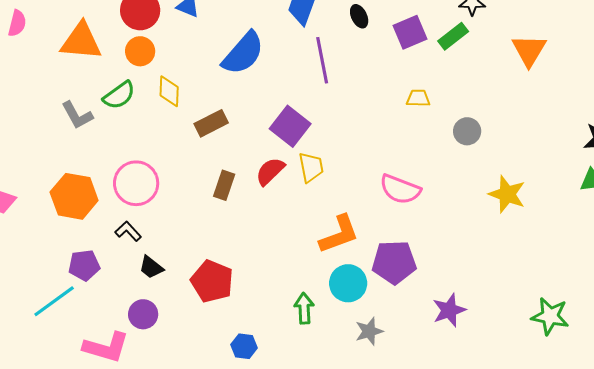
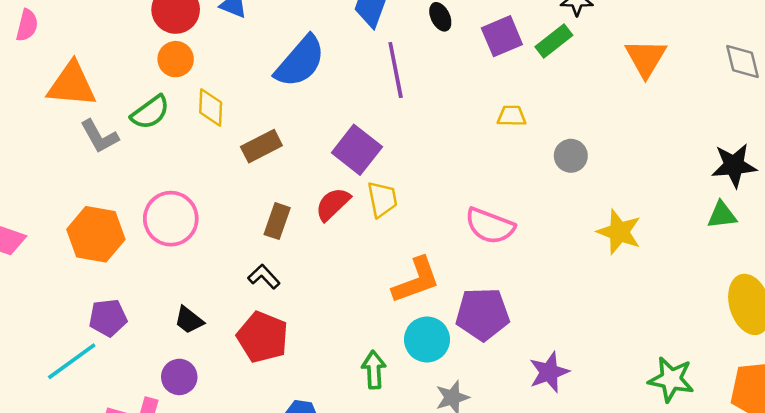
orange triangle: (81, 41) -> (72, 84), moved
black L-shape: (128, 231) -> (264, 277), moved

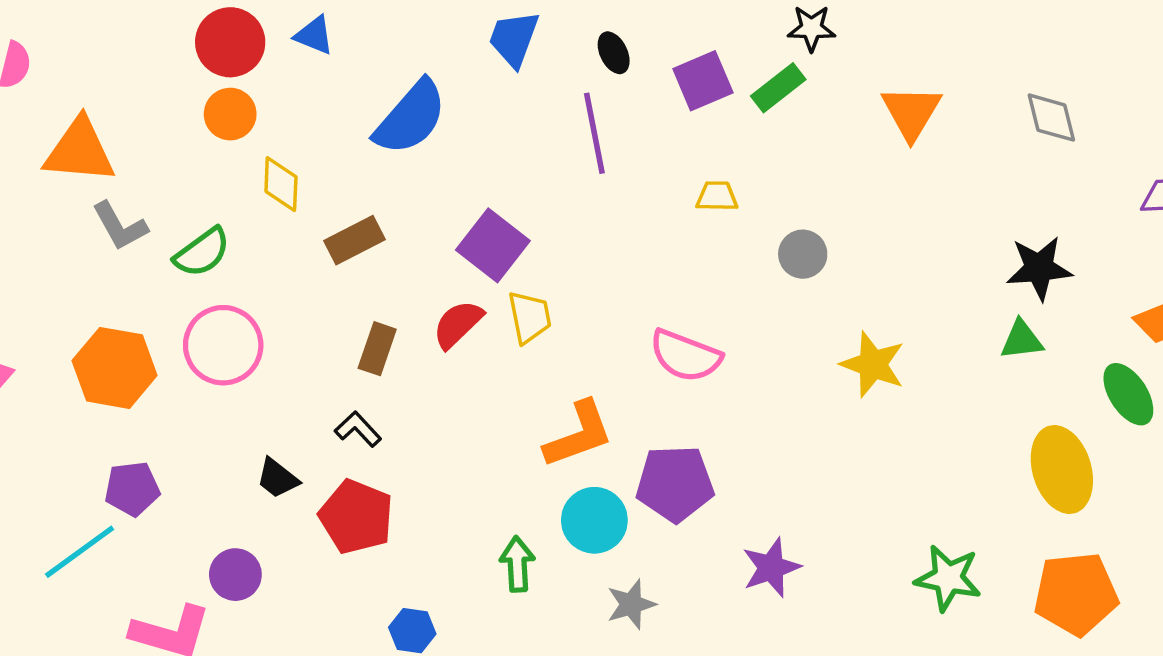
purple line: (396, 70) -> (594, 133), moved
green semicircle: (150, 112) -> (202, 252), moved
black trapezoid: (189, 320) -> (277, 478), moved

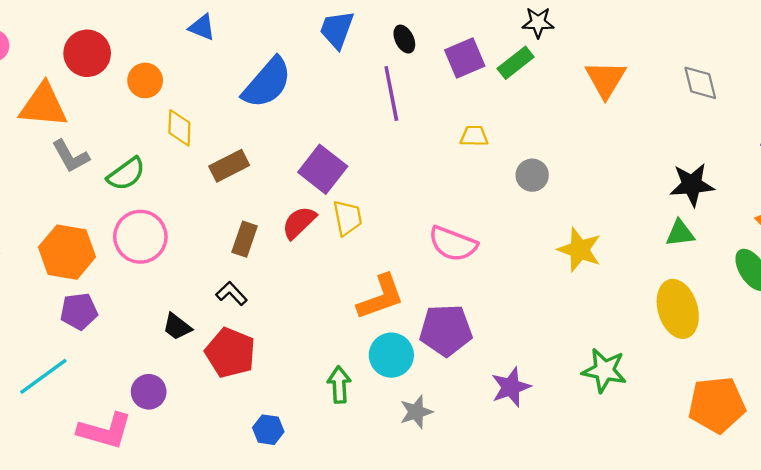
red circle: (230, 42) -> (87, 53), moved
yellow ellipse: (1062, 469) -> (678, 309), moved
purple pentagon: (132, 489) -> (79, 311), moved
green star: (948, 578) -> (604, 370), moved

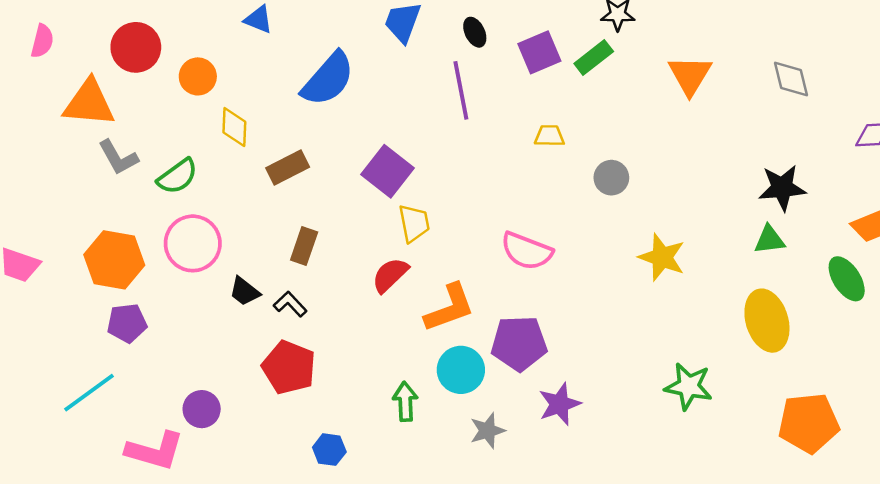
red semicircle: (299, 223) -> (390, 275), moved
black trapezoid: (177, 327) -> (245, 291), moved
purple star: (511, 387) -> (560, 404), moved

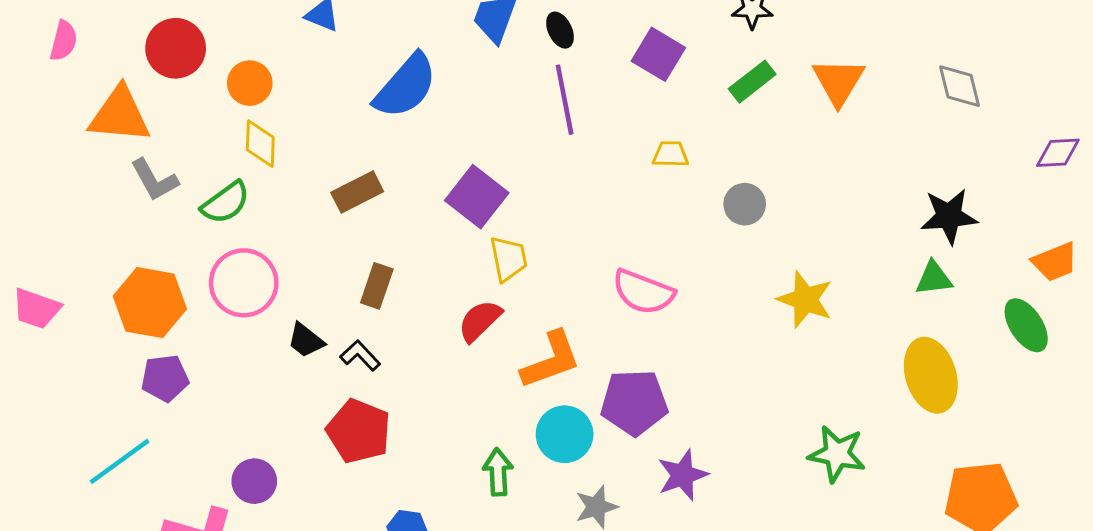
black ellipse: (475, 32) -> (560, 30), moved
purple square: (539, 52) -> (658, 54), turned -36
green rectangle: (594, 57) -> (752, 82), moved
yellow diamond: (234, 127) -> (260, 144), moved

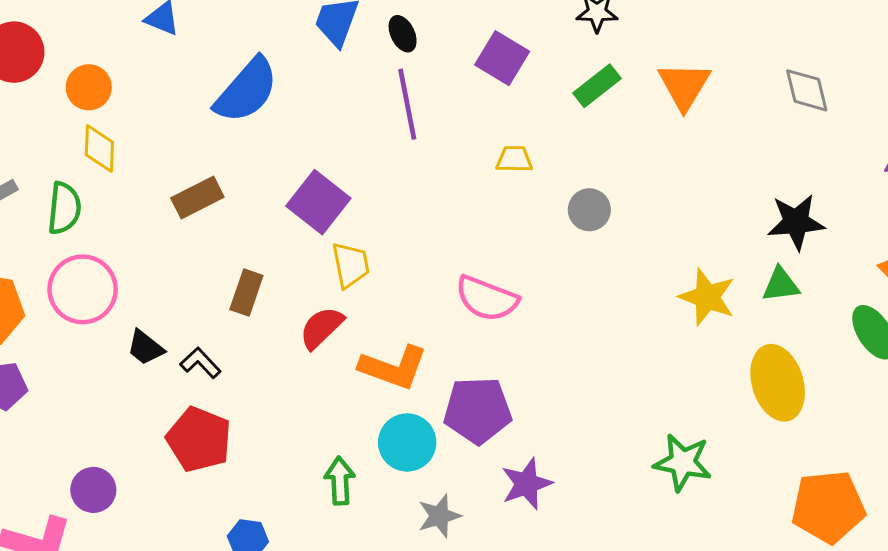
green semicircle: (226, 203) -> (64, 208), turned -48
brown rectangle: (377, 286) -> (246, 292), moved
yellow star: (805, 300) -> (707, 297), moved
orange L-shape: (551, 360) -> (393, 367), turned 40

